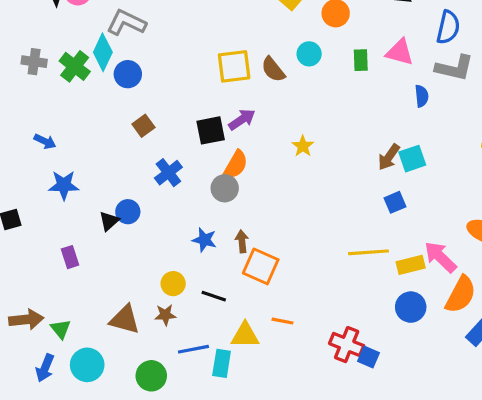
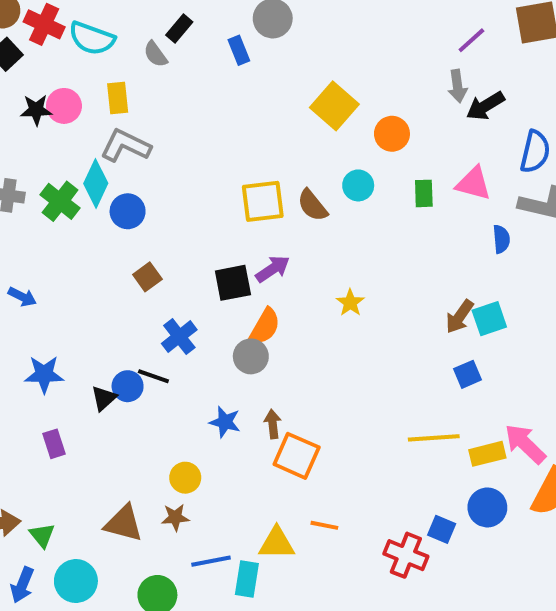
blue star: (64, 185) -> (44, 374), moved
black line: (214, 296) -> (153, 376), moved
blue square: (368, 357) -> (442, 529), moved

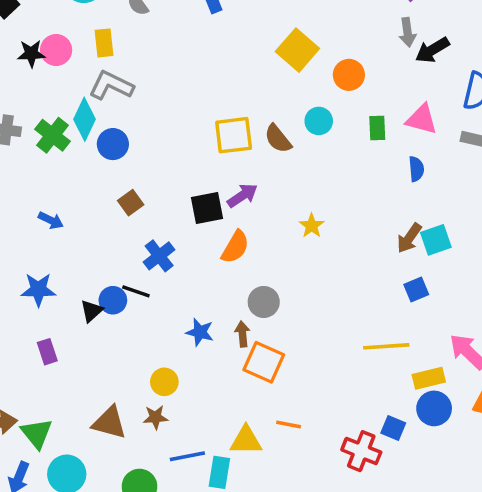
blue semicircle: (501, 239) -> (416, 169), moved
blue arrow: (22, 297) -> (51, 220), moved
gray circle: (251, 356) -> (264, 302), moved
yellow rectangle: (487, 454) -> (429, 378), moved
green triangle: (42, 535) -> (37, 433), size x1.4

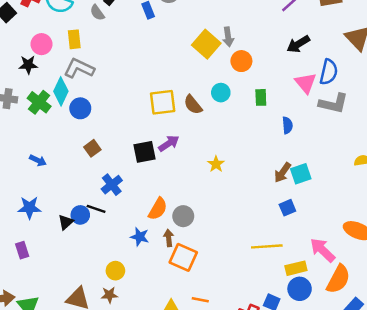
gray arrow: (407, 32) -> (228, 37), moved
black star: (31, 54) -> (28, 65), moved
pink triangle: (422, 119) -> (306, 83), moved, turned 35
orange semicircle: (235, 247) -> (158, 209), moved
purple rectangle: (47, 352) -> (22, 250), moved

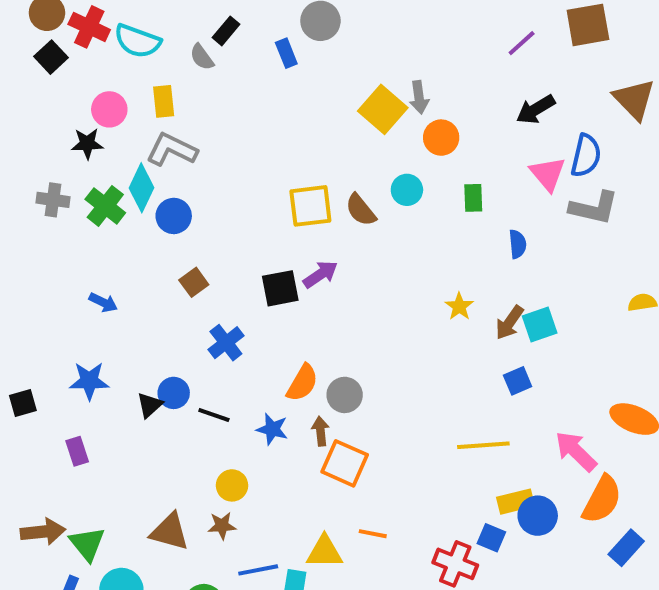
yellow star: (216, 164) -> (459, 306), moved
black line: (96, 209) -> (214, 415), moved
yellow rectangle: (296, 268) -> (516, 502), moved

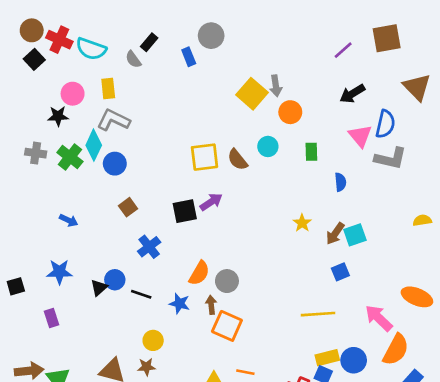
yellow rectangle: (516, 502) -> (327, 358), moved

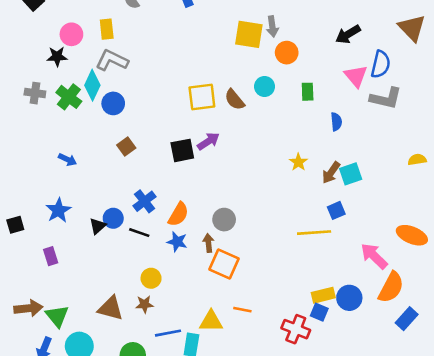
yellow square: (252, 94) -> (249, 34), turned -32
blue cross: (149, 247) -> (145, 201), moved
blue star: (59, 272) -> (58, 210), turned -30
orange semicircle: (199, 273) -> (178, 214), moved
yellow line: (318, 314) -> (314, 233), moved

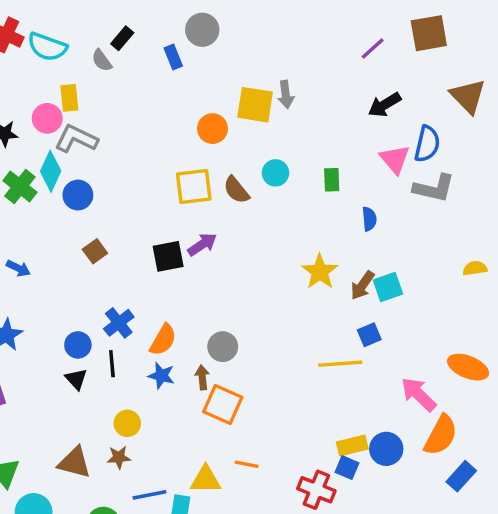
pink circle: (71, 34) -> (47, 118), moved
orange circle: (287, 53) -> (212, 129), moved
yellow star: (298, 162) -> (320, 272), size x1.5
black triangle: (98, 226) -> (76, 379), moved, turned -30
black line: (139, 233) -> (112, 364), turned 66

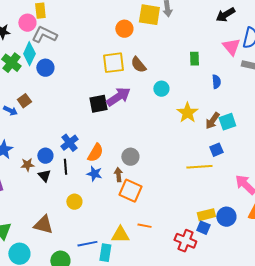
cyan circle: (276, 173) -> (161, 89), moved
purple arrow: (202, 244) -> (118, 97), size x1.4
brown square: (95, 251) -> (24, 101), moved
brown star: (119, 457) -> (27, 165), moved

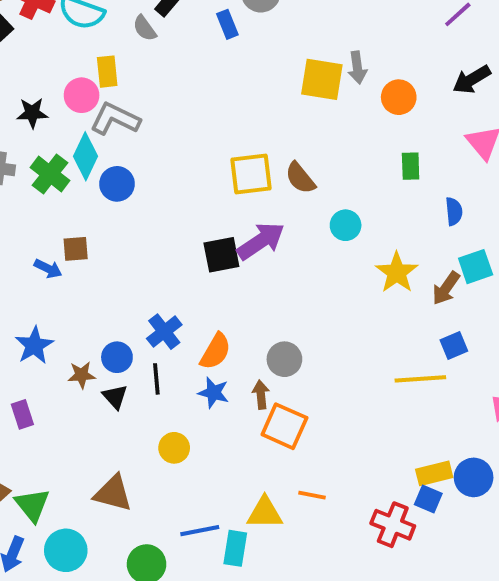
orange circle: (124, 29) -> (399, 97), moved
brown square: (24, 101) -> (76, 249), turned 32
cyan square: (227, 122) -> (476, 267), moved

